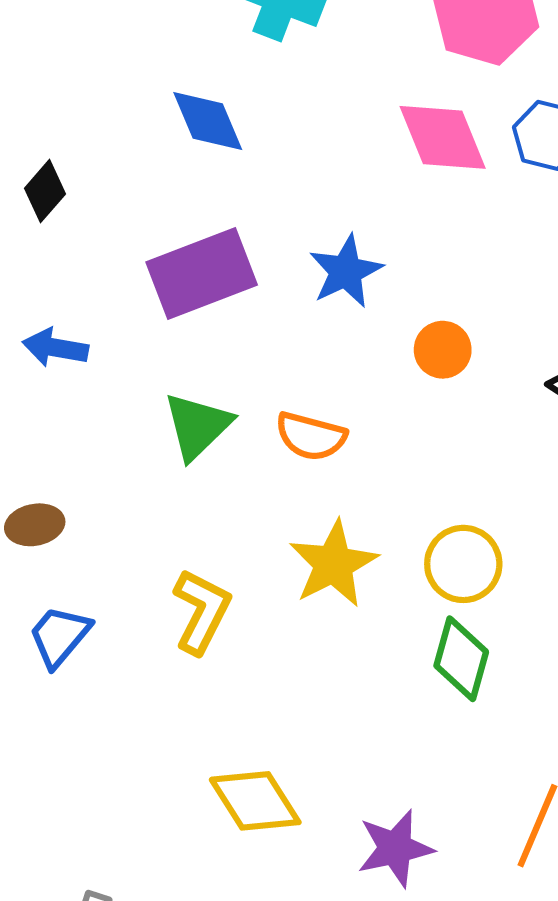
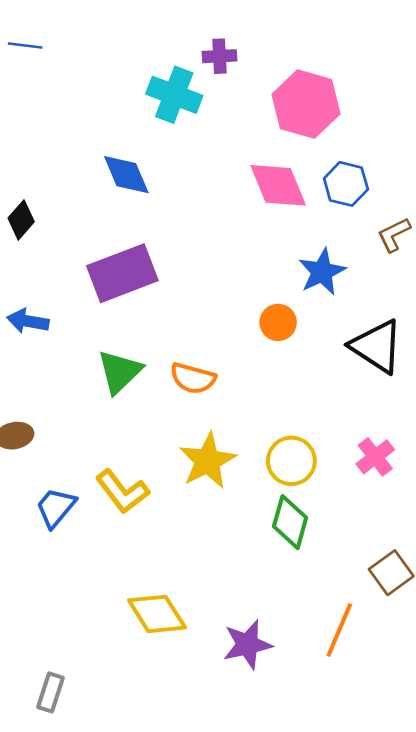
blue star: (346, 271) -> (322, 272), moved
yellow L-shape: (202, 611) -> (122, 491), turned 116
blue trapezoid: (59, 636) -> (56, 507), moved

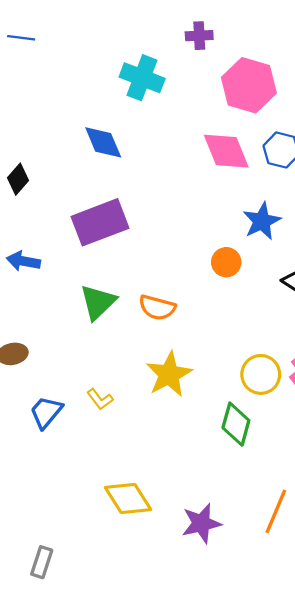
purple cross: (220, 56) -> (199, 36), moved
yellow circle: (291, 461) -> (261, 374), moved
yellow L-shape: (122, 491) -> (100, 399), size x0.6

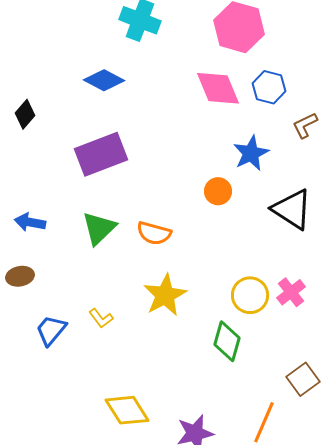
blue diamond: (103, 142) -> (104, 80), turned -39
blue arrow: (23, 261) -> (30, 222), moved

